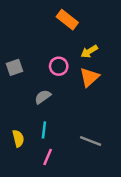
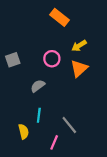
yellow semicircle: (18, 138) -> (24, 132), moved
gray line: (91, 141) -> (69, 125), moved, turned 30
pink line: (48, 157) -> (54, 142), moved

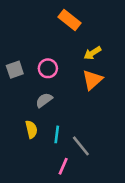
pink circle: (52, 59) -> (48, 68), moved
cyan line: (39, 115) -> (57, 134), moved
yellow semicircle: (24, 132) -> (31, 129), moved

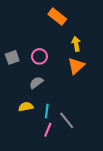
yellow arrow: (92, 53) -> (76, 44), turned 112
yellow semicircle: (31, 129) -> (26, 107), turned -88
pink line: (63, 166) -> (48, 130), moved

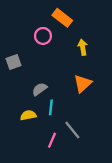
pink circle: (39, 56) -> (43, 36), moved
orange triangle: (76, 66) -> (83, 84), moved
cyan line: (47, 111) -> (51, 107), moved

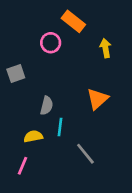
yellow arrow: (83, 47) -> (105, 48), moved
gray semicircle: (40, 89) -> (47, 106), turned 140
pink line: (52, 140) -> (23, 166), moved

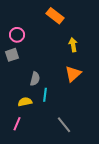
pink circle: (51, 43) -> (17, 35), moved
yellow arrow: (105, 48) -> (73, 45), moved
gray line: (85, 154) -> (64, 125), moved

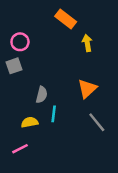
yellow arrow: (73, 45) -> (87, 43), moved
pink line: (17, 124) -> (20, 149), turned 40
gray line: (64, 125) -> (97, 122), moved

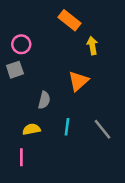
orange triangle: (87, 89) -> (78, 81), moved
cyan line: (54, 114) -> (67, 127), moved
pink line: (20, 149) -> (21, 157), turned -63

